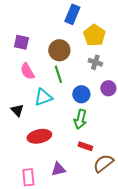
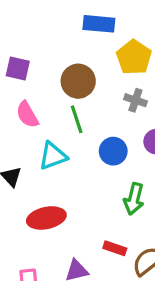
blue rectangle: (72, 14) -> (99, 24), turned 72
green arrow: (80, 119) -> (134, 199), moved
red rectangle: (85, 146) -> (115, 248), moved

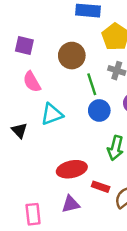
green line: (77, 119) -> (92, 84), moved
red ellipse: (46, 218) -> (72, 169), moved

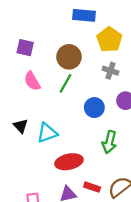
green line: (92, 84) -> (66, 83), moved, turned 48
cyan triangle: (52, 114) -> (47, 133), moved
red rectangle: (101, 187) -> (92, 187), moved

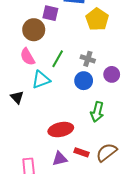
purple square: (25, 48) -> (50, 13), moved
brown circle: (69, 57) -> (34, 30), moved
gray cross: (110, 71) -> (88, 59), moved
cyan triangle: (47, 133) -> (41, 80), moved

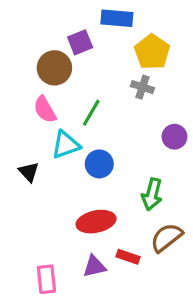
purple square: (50, 13) -> (80, 42), turned -35
gray cross: (88, 59) -> (142, 87), moved
blue circle: (84, 81) -> (99, 164), moved
brown semicircle: (107, 152) -> (166, 238), moved

